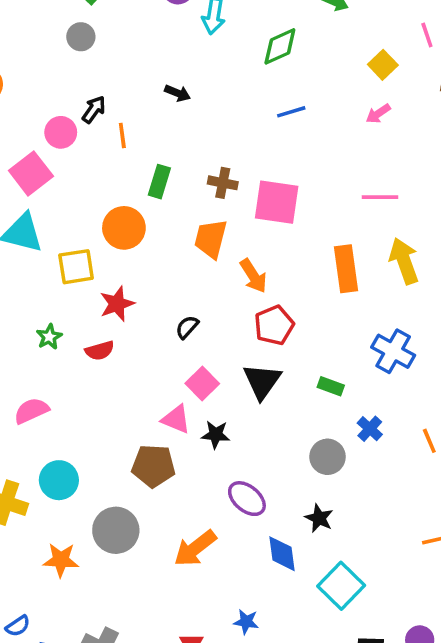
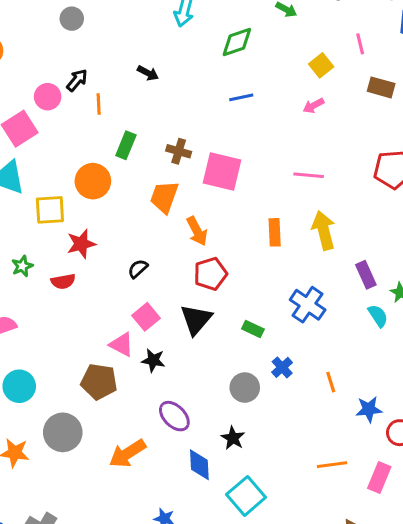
orange rectangle: (346, 269) -> (275, 232), size x0.7

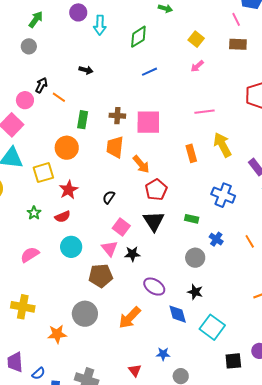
pink line: (360, 44) -> (236, 19), moved
orange line: (99, 104) -> (59, 97), turned -40
pink triangle: (122, 345) -> (110, 248), turned 36
cyan circle: (19, 386) -> (71, 247), moved

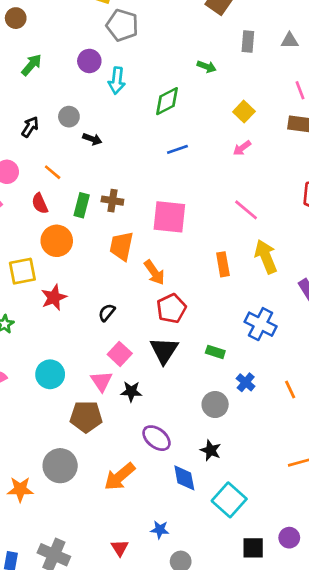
gray circle: (29, 46) -> (69, 117), moved
black arrow: (41, 85) -> (30, 127), moved
pink line: (204, 112) -> (246, 210), turned 42
brown cross: (117, 116) -> (112, 201), moved
red semicircle: (63, 217) -> (40, 203), moved, turned 84

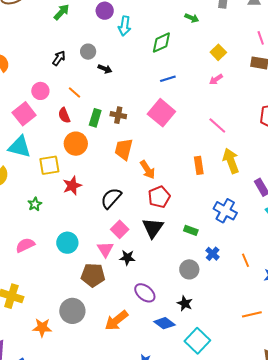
pink square: (169, 217) -> (161, 113), moved, turned 32
black semicircle: (107, 312) -> (111, 198), size x1.6
blue diamond: (184, 478) -> (164, 323), turned -45

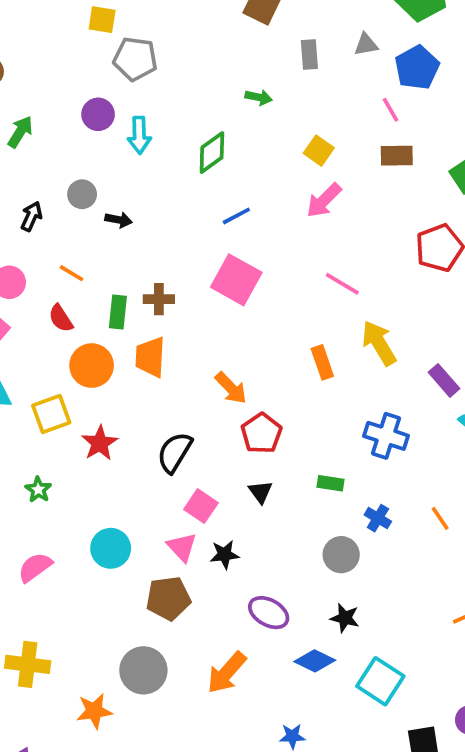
pink arrow: (216, 79) -> (324, 200), size x1.5
orange trapezoid: (124, 149) -> (150, 357), moved
black triangle: (153, 228) -> (260, 492), size x0.6

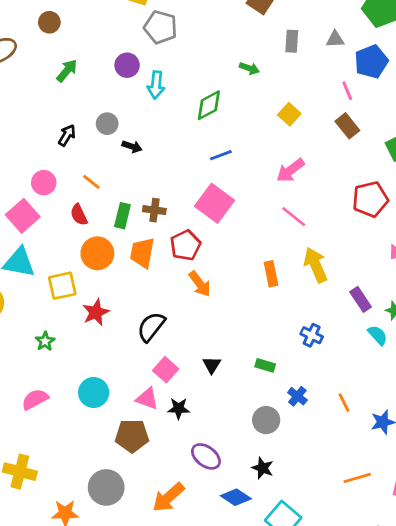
brown rectangle: (397, 156) -> (347, 126), turned 45
pink arrow: (324, 200) -> (290, 170), moved
red pentagon: (261, 433) -> (185, 245), moved
blue cross: (386, 436) -> (312, 335), size x0.7
pink triangle: (182, 547) -> (147, 399), turned -35

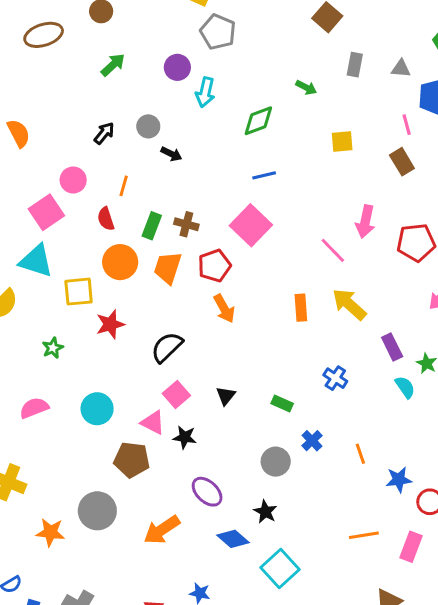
yellow square: (289, 114) -> (342, 142), turned 35
pink arrow: (290, 170) -> (365, 222), moved, turned -48
orange line: (91, 182) -> (124, 186), turned 60
yellow arrow: (316, 265) -> (349, 304), turned -32

